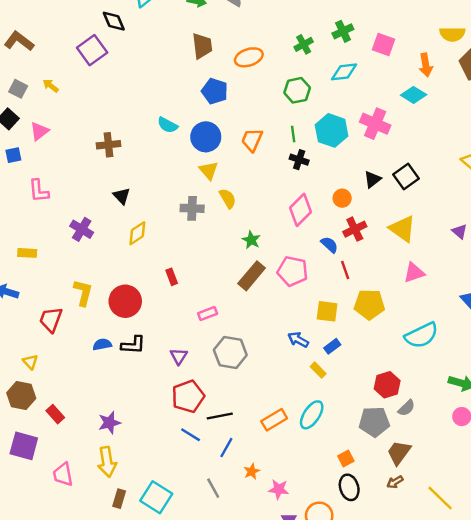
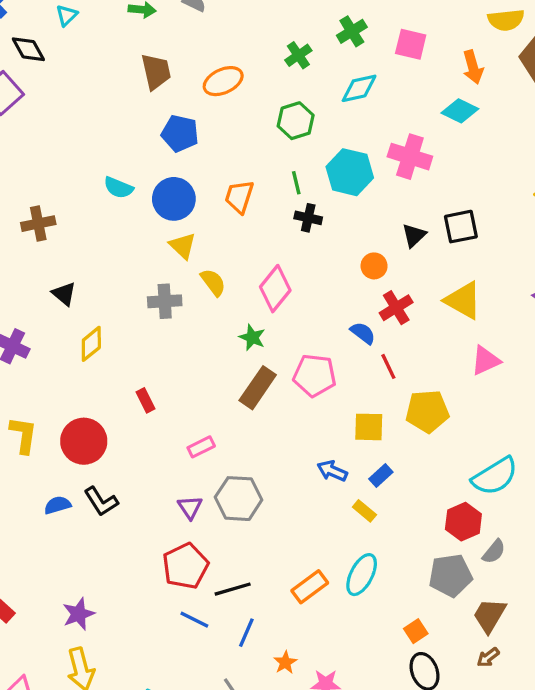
black square: (406, 177) -> (461, 227), turned 30
pink diamond: (300, 210) -> (275, 289), moved
cyan semicircle: (421, 335) -> (495, 476), moved
black L-shape: (133, 345) -> (101, 501), turned 60
purple triangle: (179, 356) -> (190, 507), moved

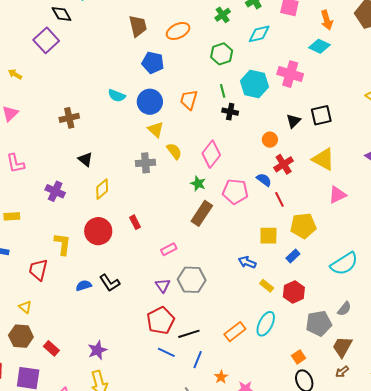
pink pentagon: (315, 375) -> (235, 192), moved
red circle: (84, 441) -> (98, 231), moved
blue rectangle: (381, 475) -> (293, 256), moved
red hexagon: (463, 522) -> (294, 292), moved

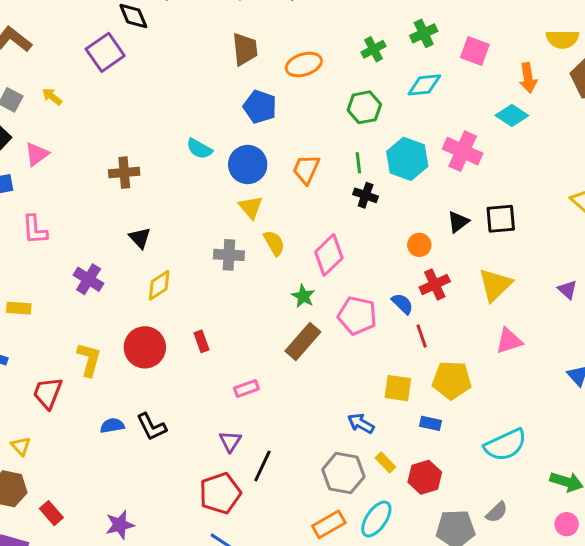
yellow triangle: (323, 159) -> (495, 285), turned 40
blue rectangle: (293, 256) -> (430, 423), turned 48
gray hexagon: (192, 280) -> (343, 473), moved
black line: (189, 334) -> (262, 466), moved, turned -55

